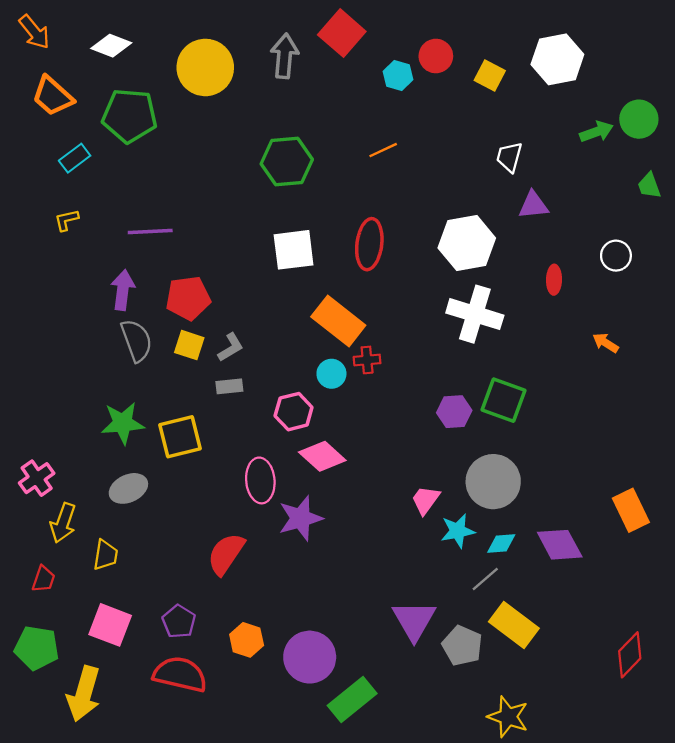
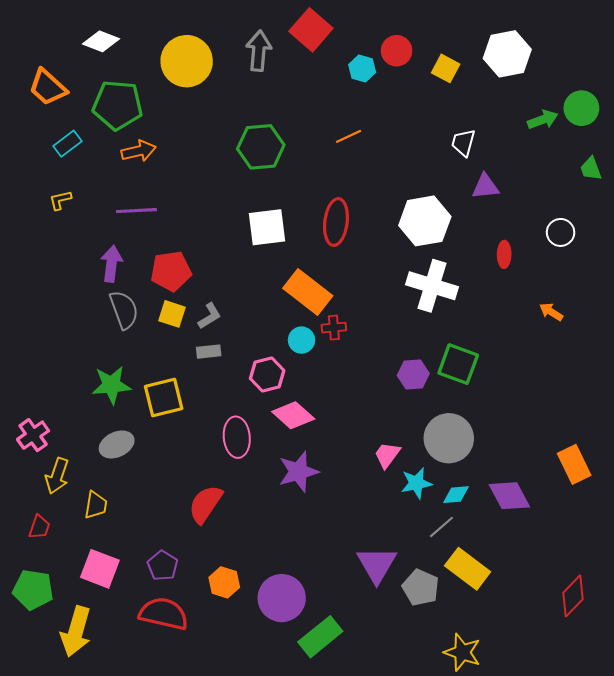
orange arrow: (34, 32) -> (139, 151), moved, turned -64
purple star: (300, 518) -> (298, 472), moved

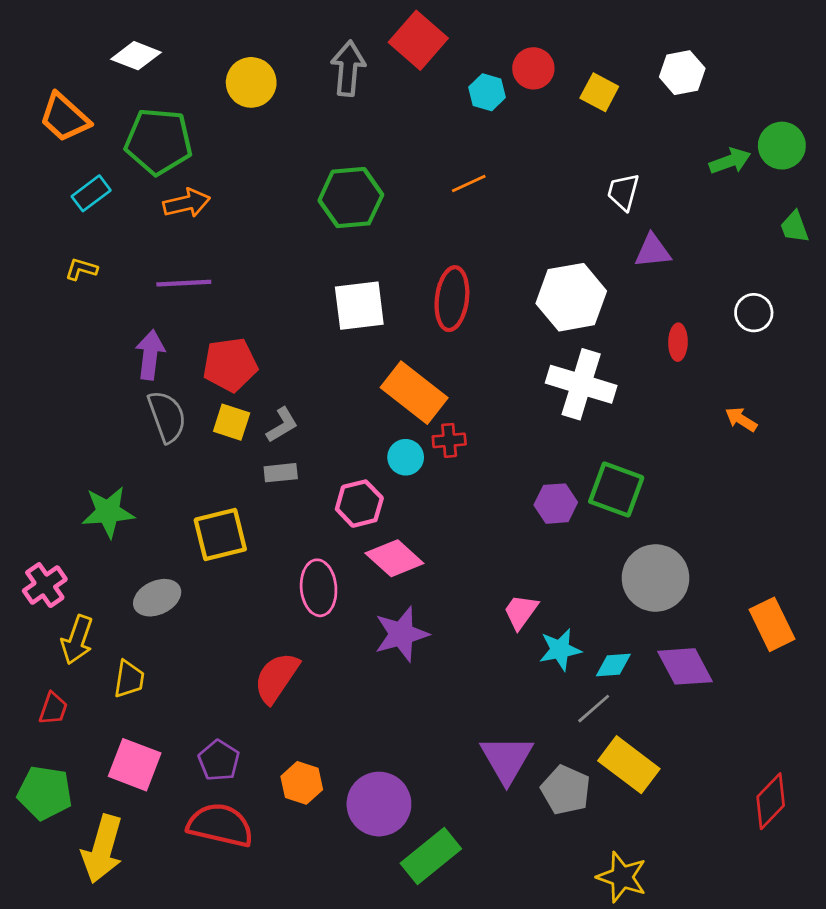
white hexagon: (507, 54) -> (682, 73), size x0.7
yellow circle: (187, 61) -> (251, 82), size x0.7
yellow L-shape: (60, 200) -> (81, 269), turned 30
green star: (111, 385) -> (108, 512), moved
gray circle: (449, 438) -> (656, 578), moved

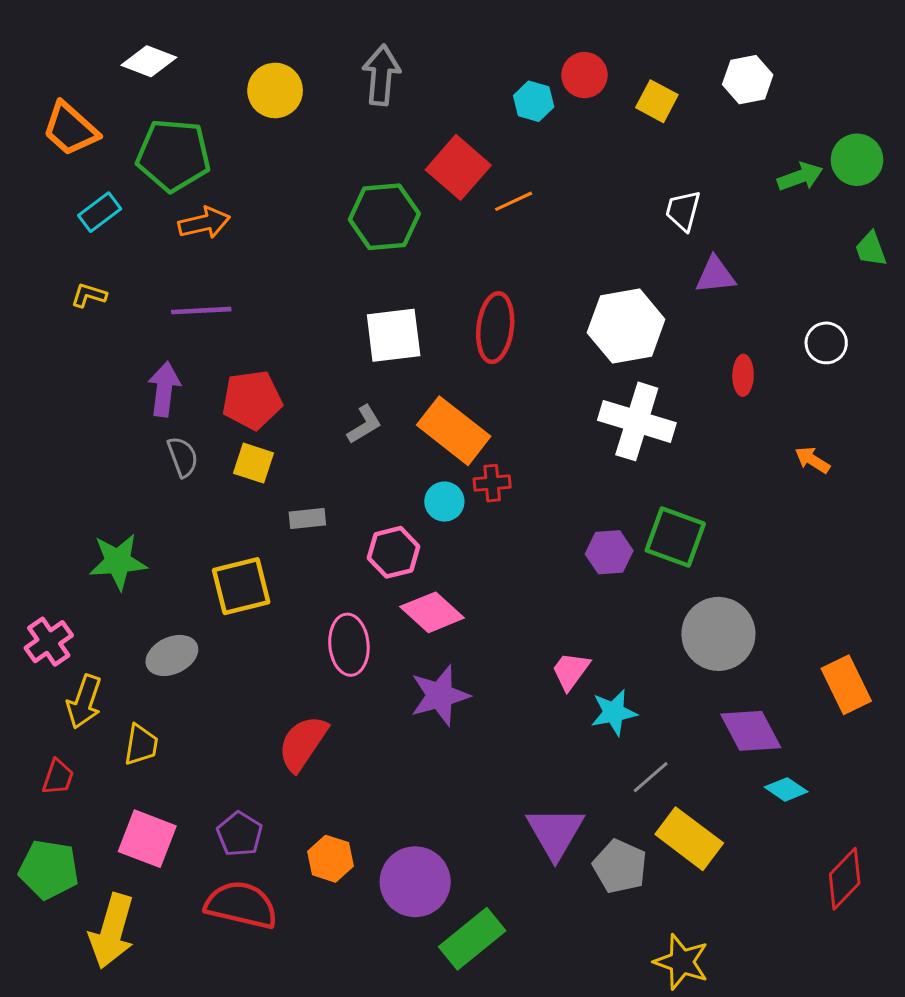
red square: (418, 40) -> (458, 167), moved
gray semicircle: (167, 417) -> (183, 457), size x0.7
gray L-shape: (282, 425) -> (364, 425), moved
cyan diamond: (613, 665) -> (786, 789), moved, turned 39

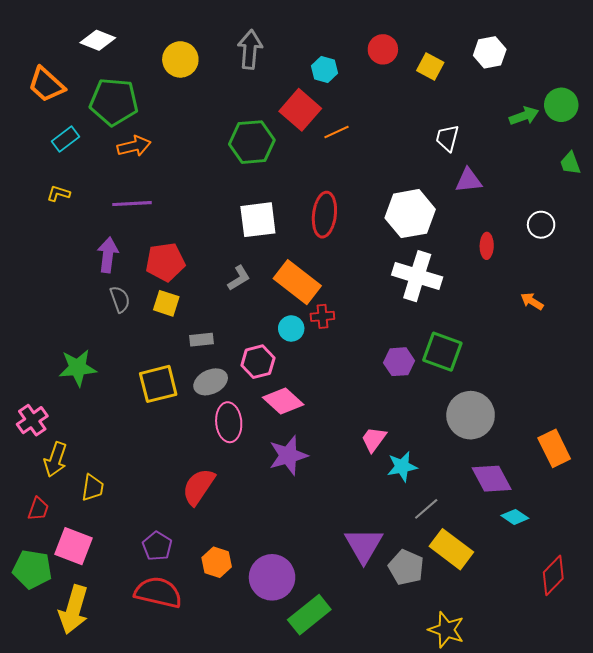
cyan hexagon: (534, 101) -> (324, 70), moved
gray ellipse: (172, 655) -> (211, 382), moved
pink square: (147, 839) -> (74, 546), moved

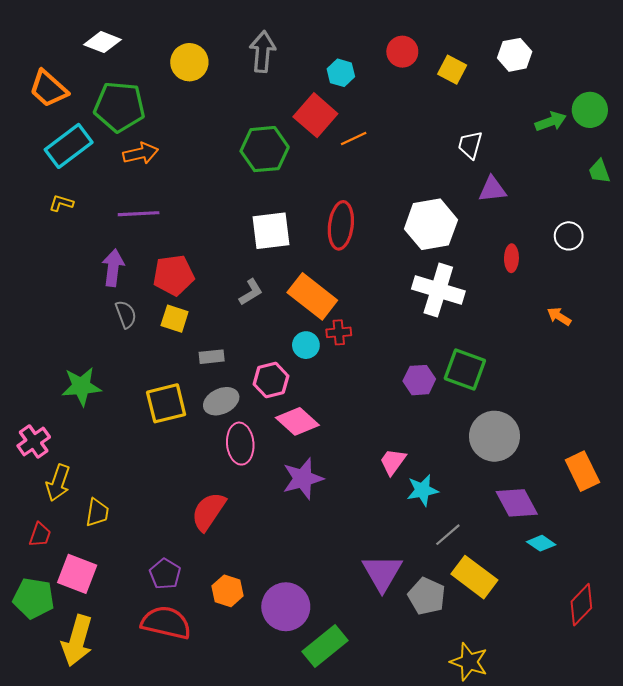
cyan rectangle: (65, 139) -> (69, 146), size x1.6

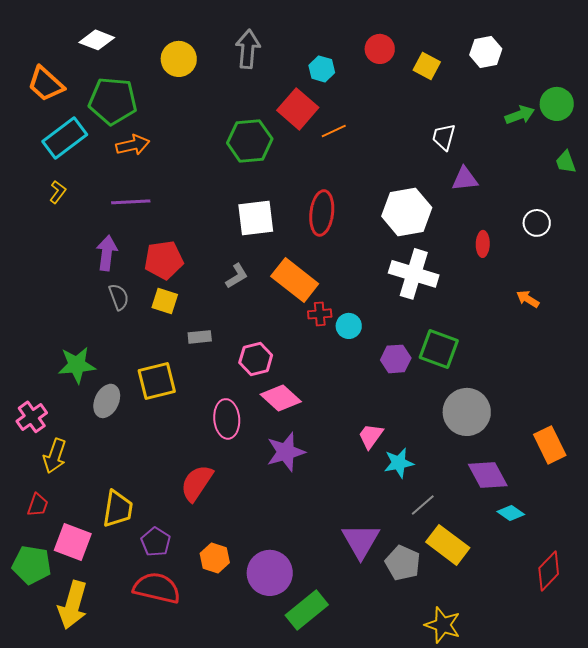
yellow L-shape: (61, 203) -> (58, 192), turned 110
cyan circle: (306, 345) -> (349, 326), moved
gray ellipse: (221, 401) -> (107, 401), moved, turned -40
yellow trapezoid: (97, 512) -> (118, 509), moved, size x1.4

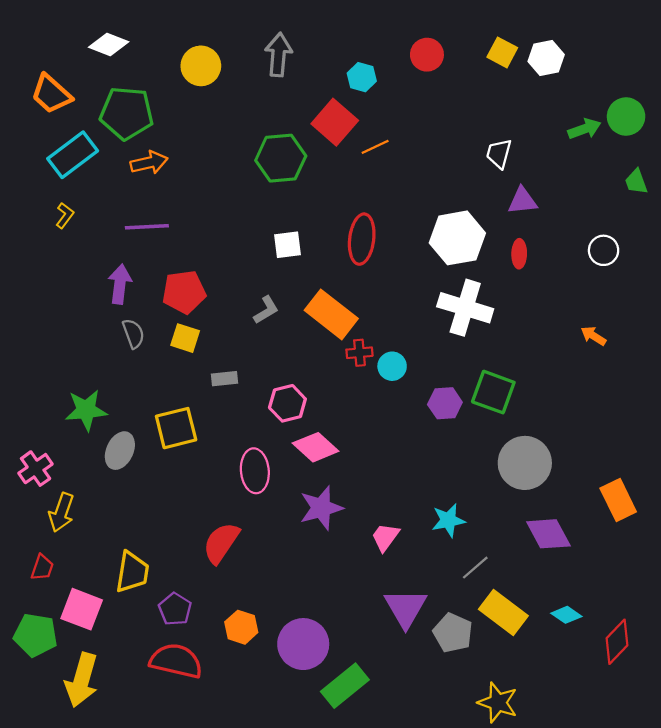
yellow square: (427, 66) -> (502, 52), moved
white square: (256, 218) -> (287, 245), size x0.7
red ellipse: (483, 244) -> (519, 254), moved
pink trapezoid: (371, 436) -> (385, 537), moved
cyan diamond: (511, 513) -> (566, 615), moved

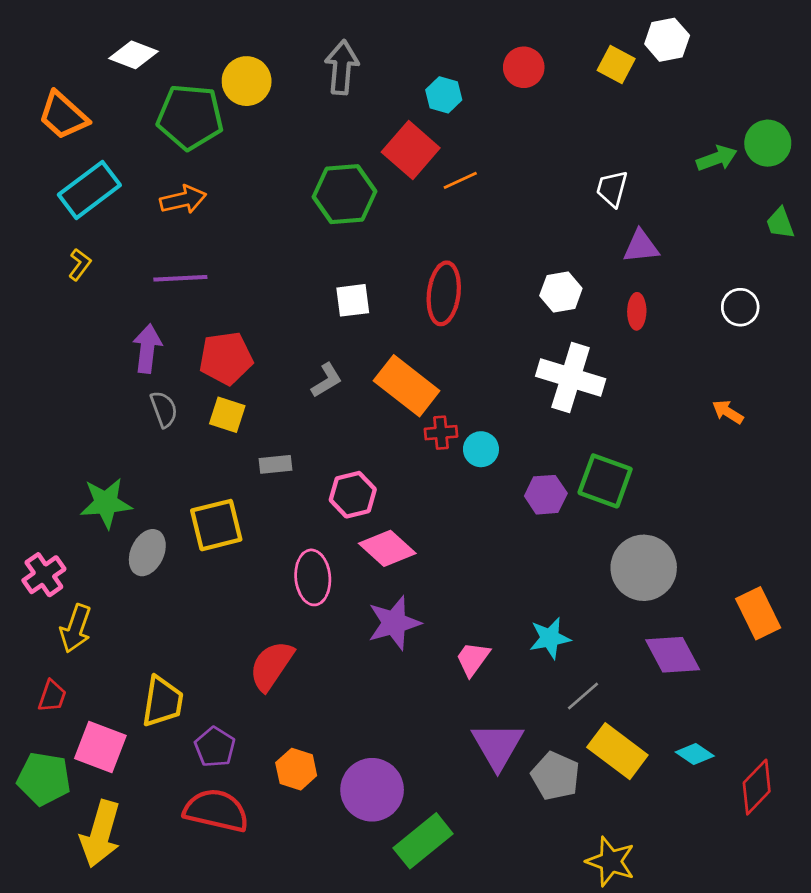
white hexagon: (546, 58) -> (667, 40), moved
green pentagon: (127, 113) -> (190, 117), moved
white hexagon: (457, 238) -> (561, 292), size x0.6

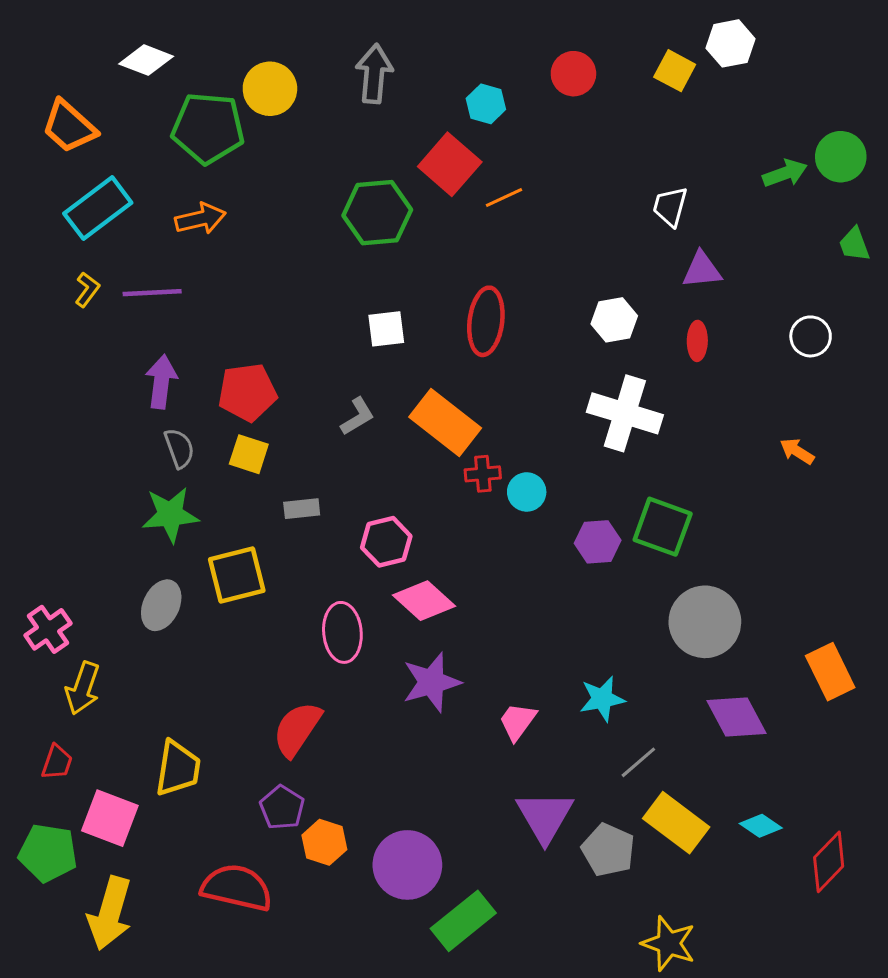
purple line: (180, 278) -> (152, 293), moved
green star: (106, 503) -> (170, 515), moved
purple pentagon: (215, 747) -> (282, 808), moved

